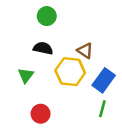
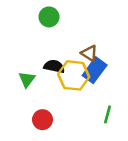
black semicircle: (43, 48) -> (54, 66), moved
blue rectangle: (104, 80) -> (95, 70), moved

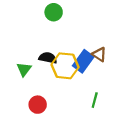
green circle: (49, 17) -> (54, 12), moved
brown triangle: (89, 53) -> (99, 54), moved

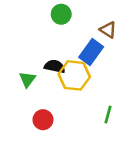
brown triangle: (99, 54) -> (108, 30), moved
blue rectangle: (83, 61) -> (91, 52), moved

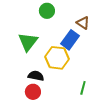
black semicircle: (55, 66) -> (36, 76), moved
green triangle: (27, 79) -> (28, 42), moved, size x1.5

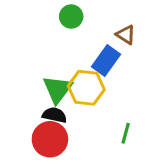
green triangle: (28, 42) -> (58, 89), moved
red circle: (33, 92) -> (50, 139), size x1.5

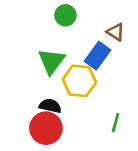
green triangle: (58, 89) -> (52, 61), moved

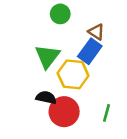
brown triangle: (116, 32) -> (96, 32), moved
red circle: (46, 128) -> (64, 112), moved

